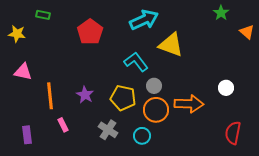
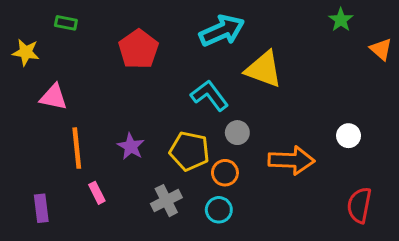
pink triangle: (23, 72) -> (54, 97), moved
orange circle: (156, 110) -> (225, 173), moved, size x0.7
gray cross: (108, 130) -> (166, 201), turned 30

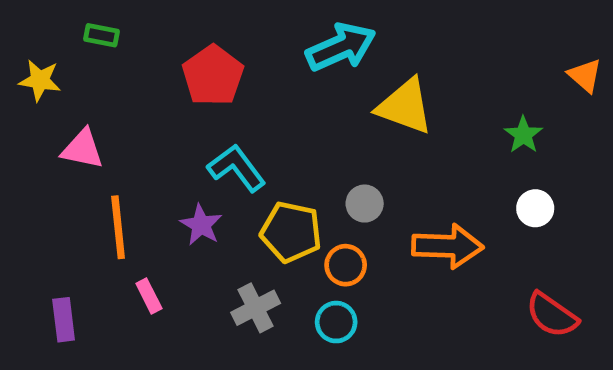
green star: (341, 20) -> (523, 135), moved
cyan L-shape: (210, 96) -> (237, 168), moved
red semicircle: (359, 205) -> (552, 315), turned -66

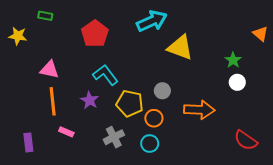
pink triangle: (83, 149) -> (49, 70), moved
white circle: (535, 208) -> (237, 82), moved
pink rectangle: (149, 296) -> (66, 132), turned -40

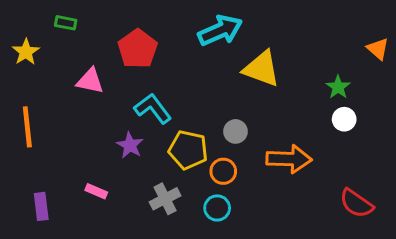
yellow star: (18, 36) -> (26, 52), turned 30
pink triangle: (49, 70) -> (90, 81), moved
orange line: (53, 101) -> (27, 127), moved

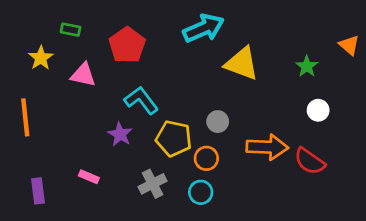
green rectangle: (66, 23) -> (71, 30), moved
yellow star: (26, 52) -> (41, 58), moved
green star: (338, 87) -> (307, 66), moved
red semicircle: (356, 203) -> (310, 161), moved

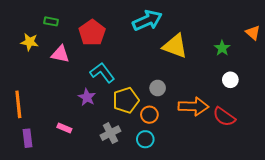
yellow star: (41, 58) -> (30, 42), turned -30
orange line: (25, 117) -> (18, 104), moved
yellow pentagon: (174, 139) -> (126, 100), turned -30

